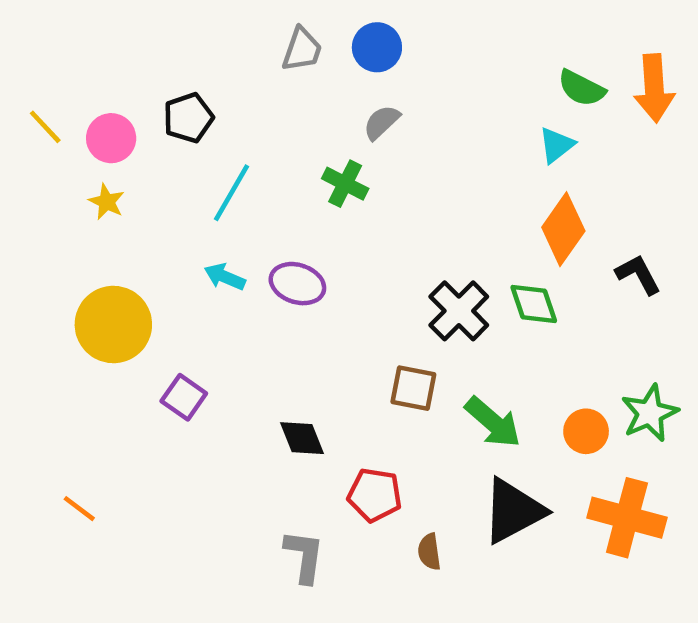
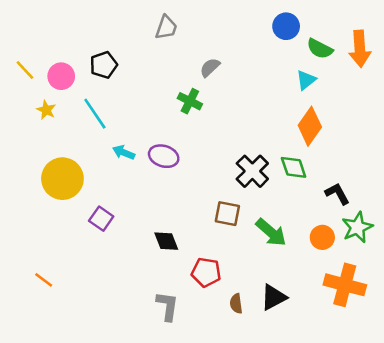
blue circle: (377, 47) -> (286, 26), moved
cyan line: (232, 193) -> (95, 114), moved, turned -64
yellow star: (107, 202) -> (46, 110), moved
black L-shape: (638, 275) -> (337, 194), moved
black triangle: (513, 511) -> (274, 297), moved, size x0.7

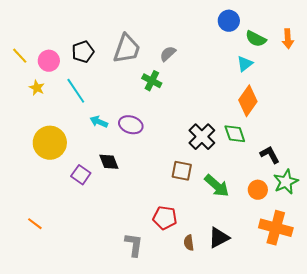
gray trapezoid: (166, 27) -> (127, 49), moved, size x1.5
orange arrow: (360, 49) -> (288, 39), size x0.7
black diamond: (166, 241) -> (109, 162), moved

